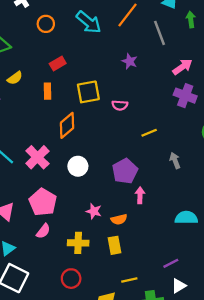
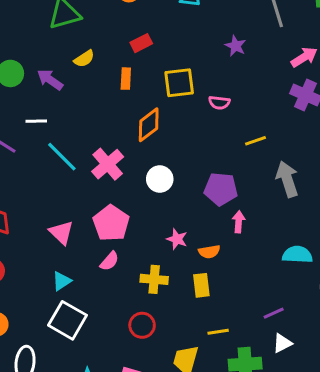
gray arrow: (175, 161) -> (287, 179), size x1.6
purple pentagon: (125, 171) -> (221, 189), turned 30

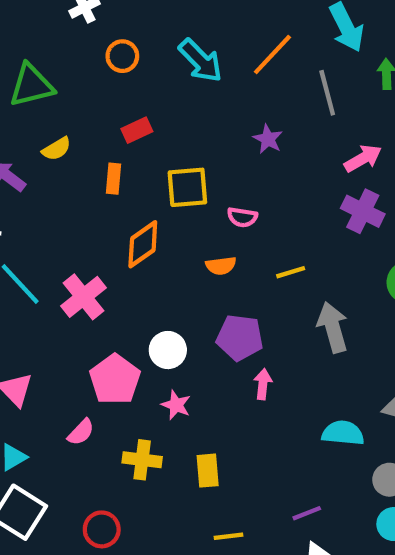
white circle: (160, 179) -> (168, 350), moved
pink pentagon: (111, 223) -> (115, 379), moved
orange semicircle: (209, 252) -> (221, 266), moved
red circle: (142, 325) -> (102, 529), moved

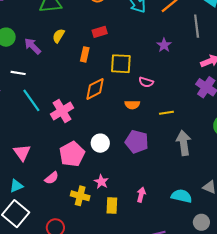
yellow semicircle: (57, 149) -> (59, 36), turned 144
pink arrow: (263, 384) -> (141, 195), moved
pink star: (176, 405) -> (101, 182), moved

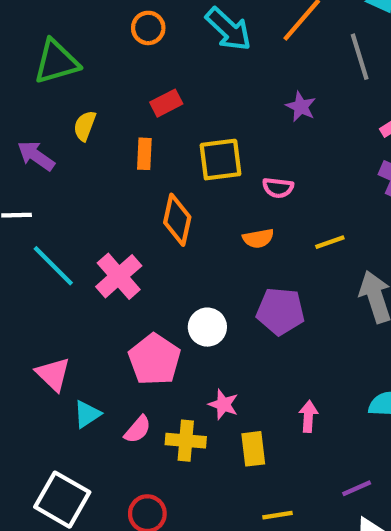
orange diamond: (95, 89) -> (177, 220), turned -40
pink semicircle: (52, 178) -> (138, 429), moved
cyan triangle: (16, 186) -> (87, 414), moved

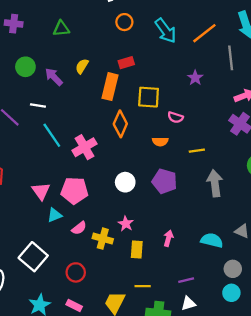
green triangle: (56, 62) -> (61, 29), moved, size x0.7
orange rectangle: (144, 154) -> (110, 87), size x1.6
pink pentagon: (154, 359) -> (74, 191), moved, turned 30

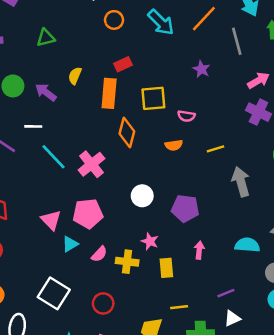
purple pentagon: (164, 181) -> (185, 208), moved

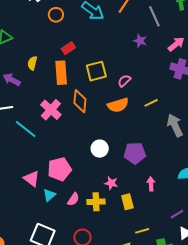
purple star: (201, 69) -> (140, 41), moved
pink semicircle: (186, 116) -> (124, 81), turned 136
orange semicircle: (174, 145) -> (118, 105), size x1.5
pink cross: (91, 164) -> (51, 110), moved

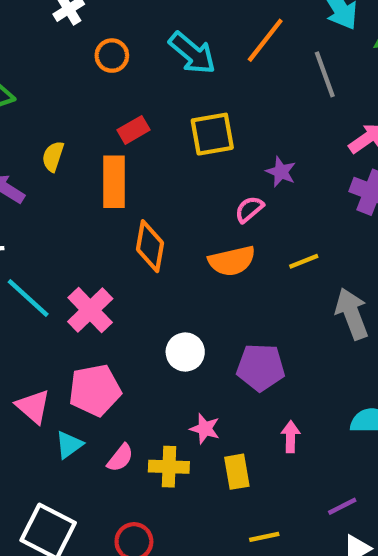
purple star: (140, 41) -> (281, 172), moved
yellow square: (96, 71) -> (212, 134), moved
pink cross: (51, 110) -> (90, 310), moved

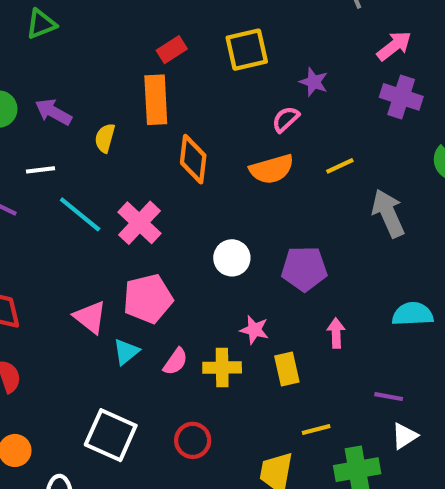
yellow semicircle: (53, 156) -> (105, 138), moved
purple line: (342, 506) -> (389, 397), turned 40

